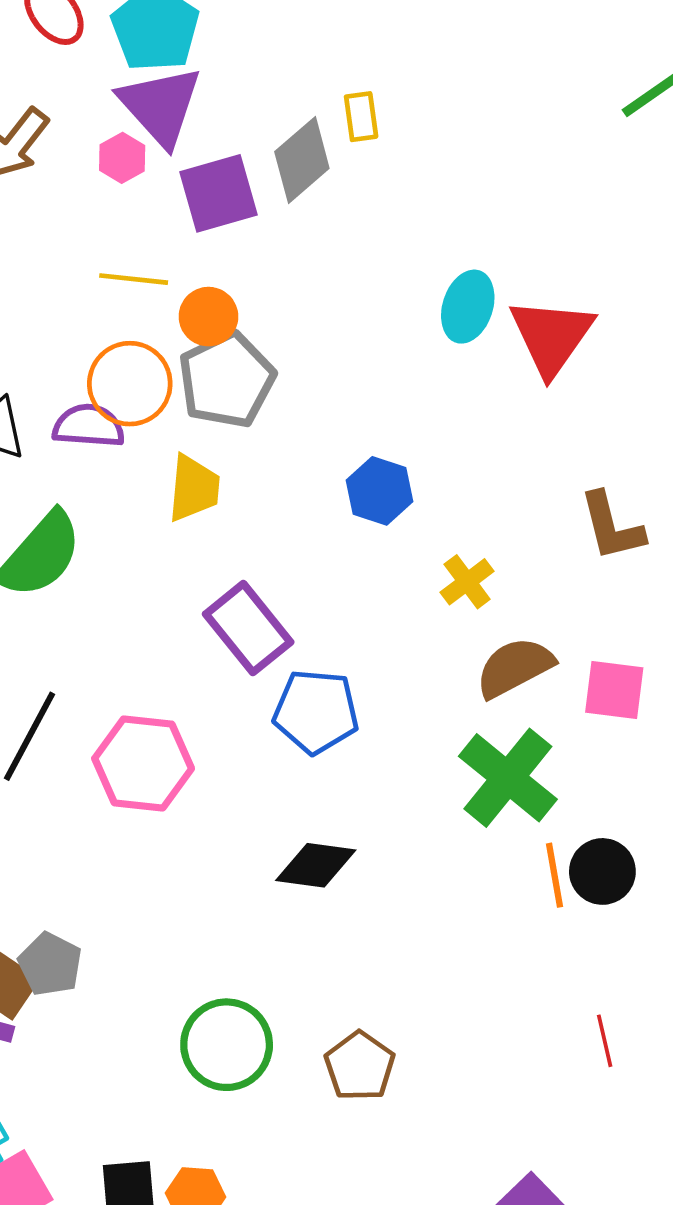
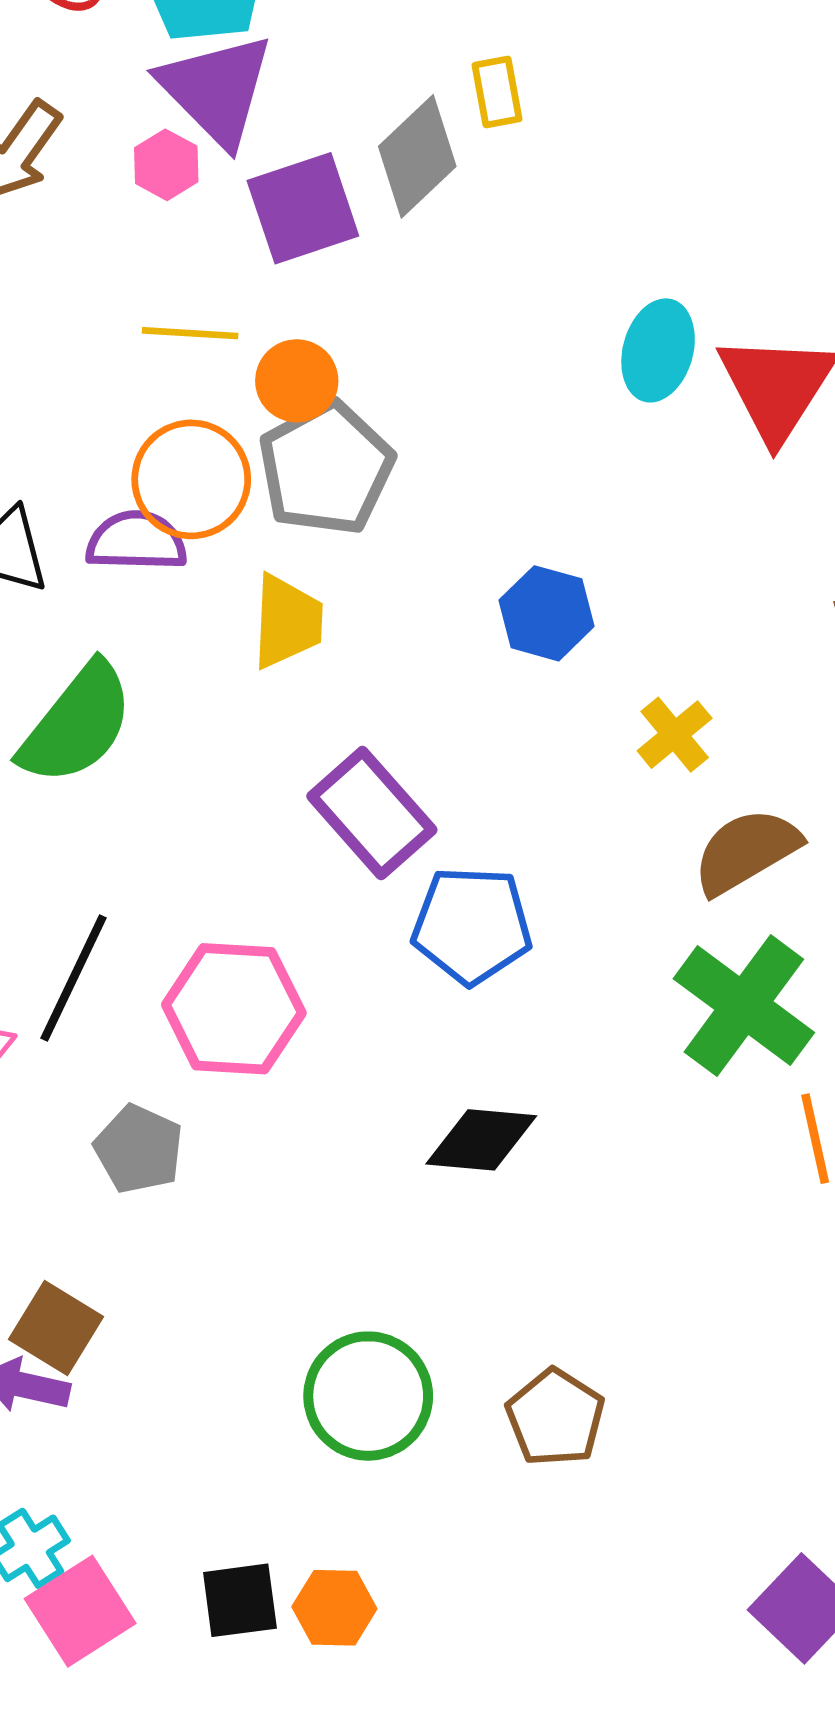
gray pentagon: (50, 964) -> (139, 1149), moved

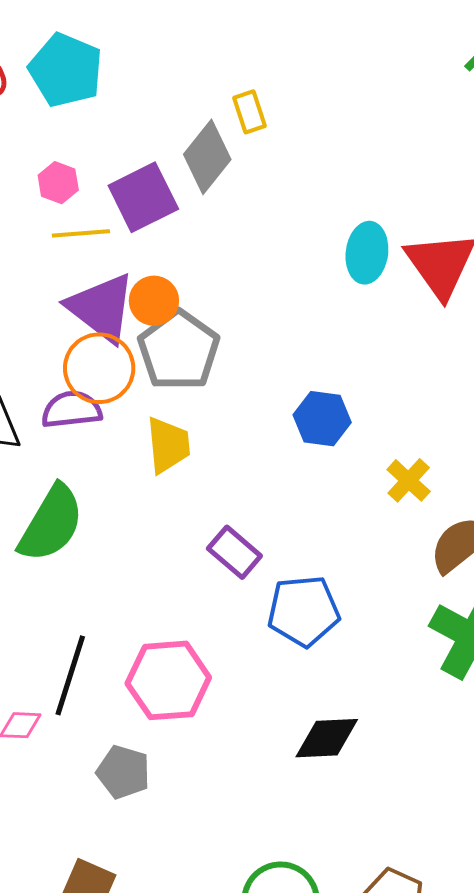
purple triangle: (216, 90) -> (101, 308), moved
yellow line: (190, 333) -> (81, 233), moved
purple rectangle: (372, 813) -> (234, 552), size x0.7

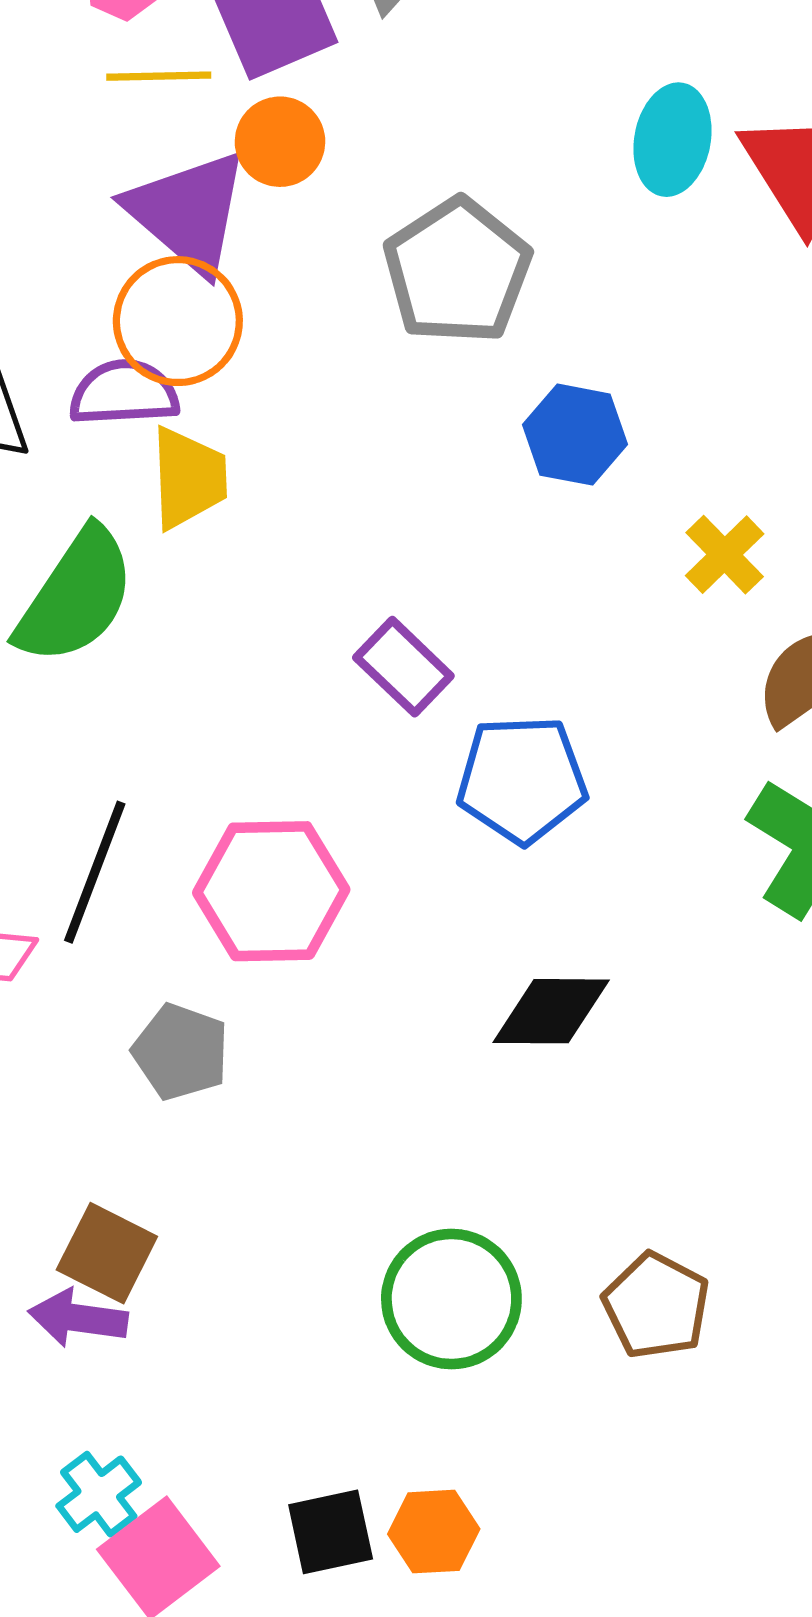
orange circle: (154, 301) -> (280, 142), moved
gray pentagon: (179, 350) -> (457, 271), moved
yellow trapezoid: (168, 445) -> (188, 478), moved

